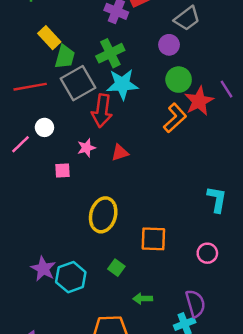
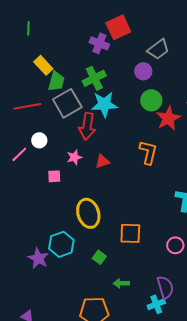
orange L-shape: (175, 118) -> (148, 152), moved, turned -35
yellow ellipse: (103, 215) -> (88, 213), turned -32
cyan hexagon: (71, 277) -> (61, 244), moved

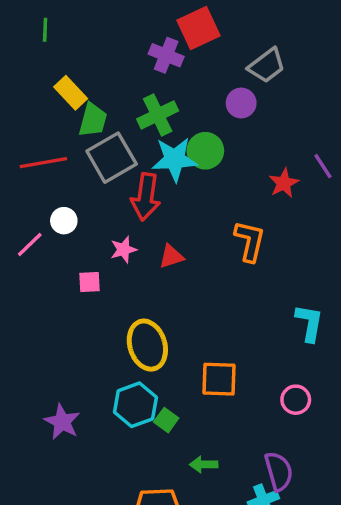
green circle: (151, 100) -> (205, 151), moved
red star: (168, 118) -> (284, 183), size x0.7
cyan hexagon: (61, 244) -> (135, 405), moved

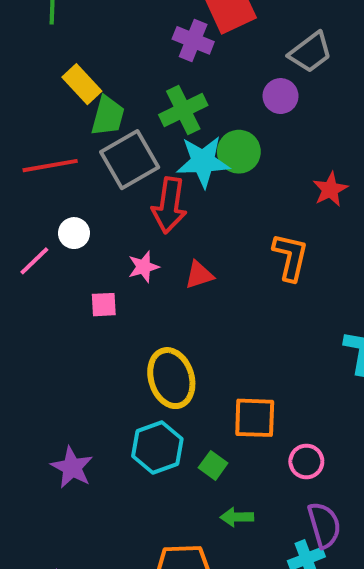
pink circle: (296, 400) -> (306, 461), moved
green square: (166, 420) -> (213, 465), moved

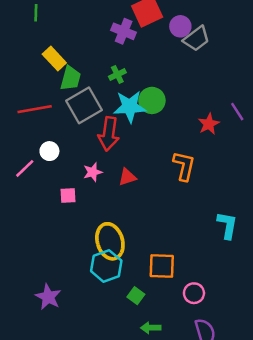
purple circle: (281, 96) -> (180, 26), moved
green cross: (183, 110) -> (117, 75), size x0.6
cyan hexagon: (157, 448) -> (106, 266), moved

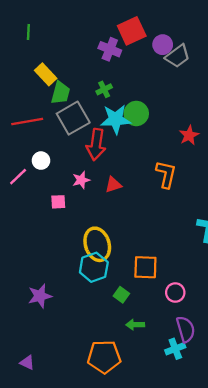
purple star: (48, 297) -> (40, 296), turned 30

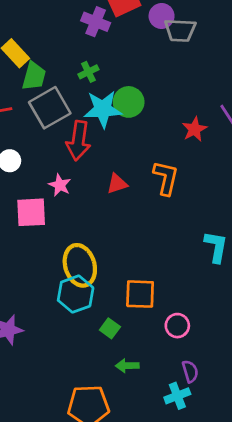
gray trapezoid: (178, 56) -> (180, 30), turned 40
pink star: (81, 180) -> (60, 185), turned -30
red triangle: (113, 185) -> (117, 184), moved
pink square: (58, 202) -> (31, 212), size x1.6
purple semicircle: (186, 329) -> (190, 371), size x0.7

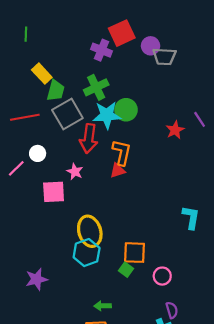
green cross: (88, 72) -> (96, 87), size x1.6
orange L-shape: (166, 178) -> (122, 152), moved
green square: (110, 328) -> (126, 270), moved
green arrow: (127, 366) -> (103, 306), moved

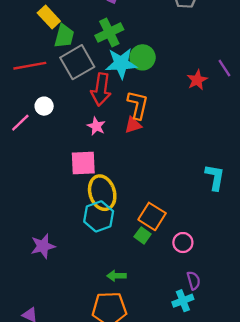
pink star: (75, 172) -> (96, 126), moved
pink square: (54, 192) -> (83, 163), moved
orange square: (135, 253) -> (152, 216), turned 30

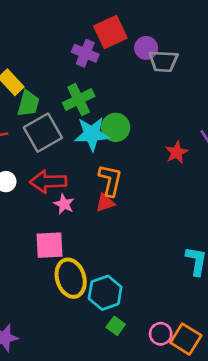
red arrow: (101, 89) -> (48, 182), moved, turned 80
cyan hexagon: (99, 216) -> (105, 293), moved
orange square: (152, 216) -> (186, 339), moved

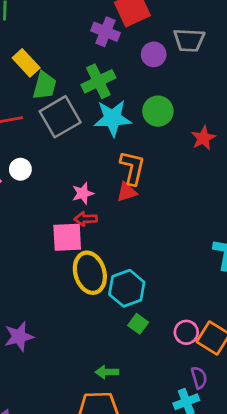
purple circle: (146, 48) -> (154, 54), moved
green circle: (116, 127) -> (158, 111), moved
red arrow: (48, 182) -> (86, 219), moved, size x0.6
pink star: (64, 204) -> (83, 193), turned 30

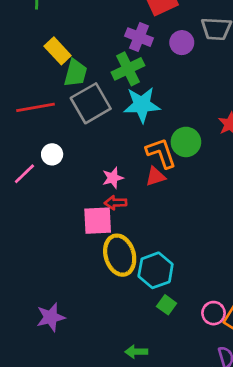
purple cross: (105, 32) -> (139, 37), moved
green circle: (158, 111) -> (186, 142), moved
orange L-shape: (132, 168) -> (161, 153), turned -32

